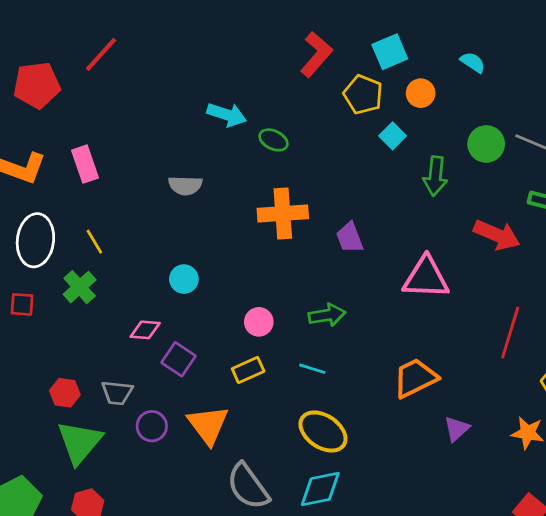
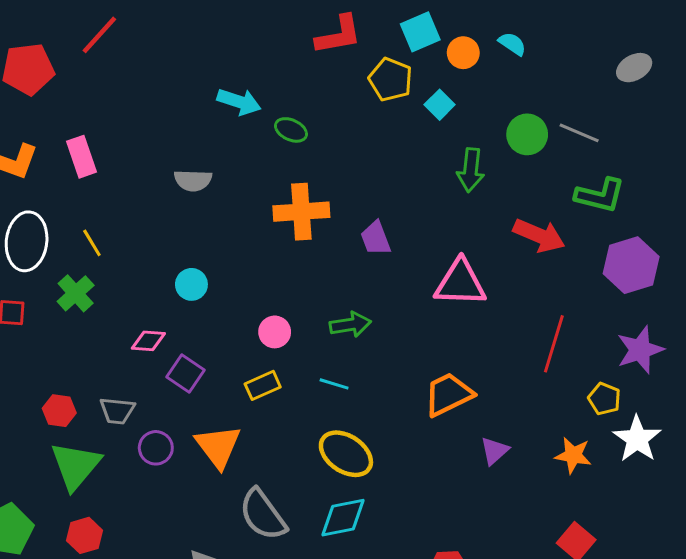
red L-shape: (316, 54) -> (338, 35), turned 39
orange circle: (421, 93) -> (463, 53), moved
cyan square: (393, 136) -> (440, 105), moved

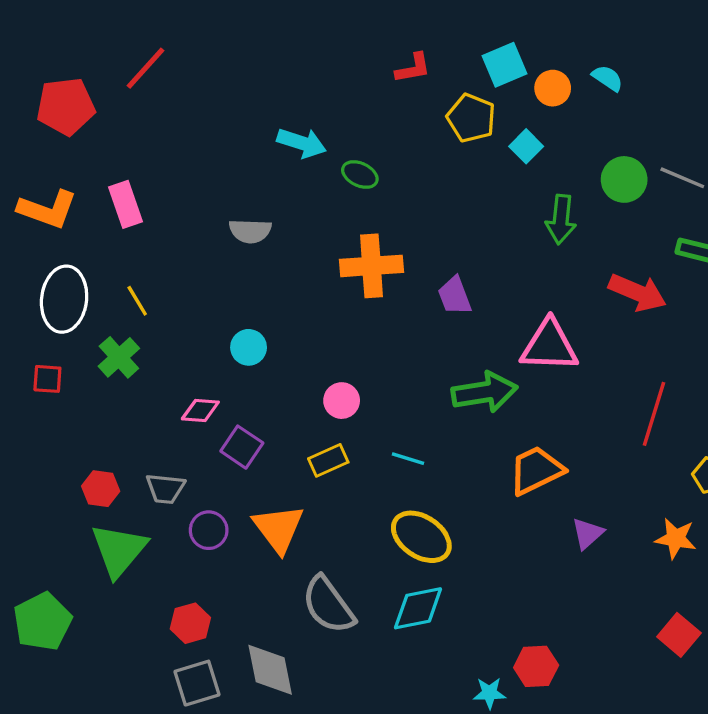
red L-shape: (338, 35) -> (413, 68), size x0.7
green arrow: (350, 325) -> (485, 392), moved, size x1.4
red hexagon: (84, 535) -> (190, 623), moved

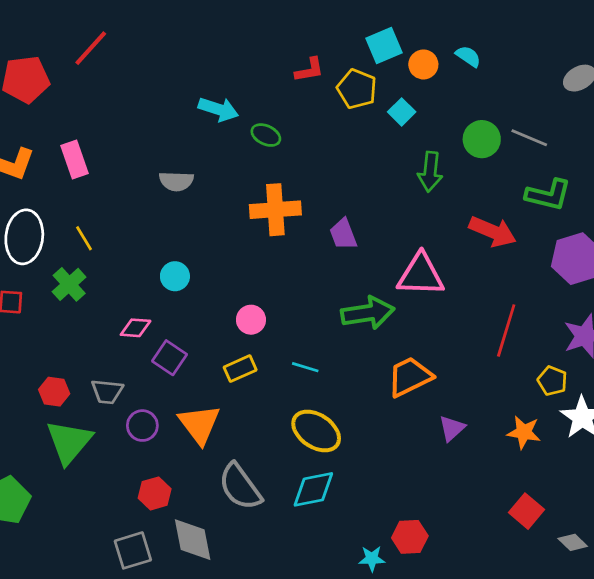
red L-shape: (413, 68) -> (309, 70), moved
red hexagon: (190, 623) -> (155, 493), moved

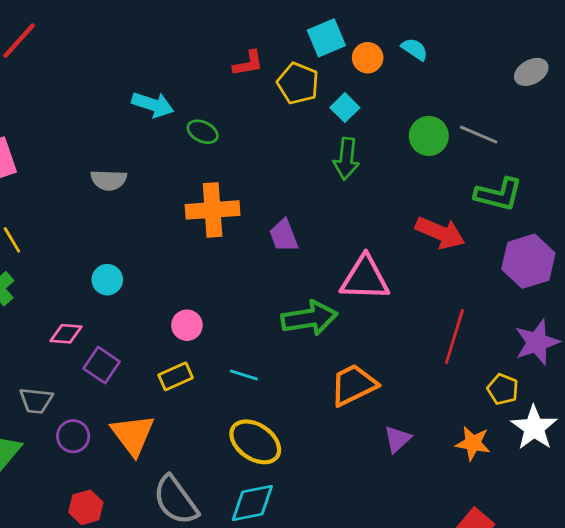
green arrow: (430, 172) -> (346, 159), moved

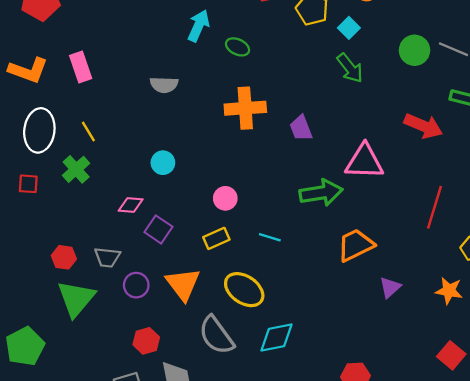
cyan arrow: (153, 105) -> (199, 26), turned -84
green arrow: (346, 159) -> (350, 68), turned -44
yellow ellipse: (255, 442) -> (244, 290), moved

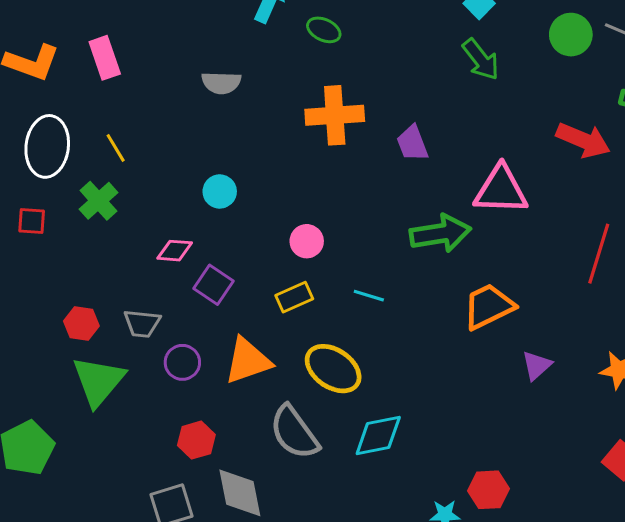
orange triangle: (183, 284) -> (248, 361), turned 48

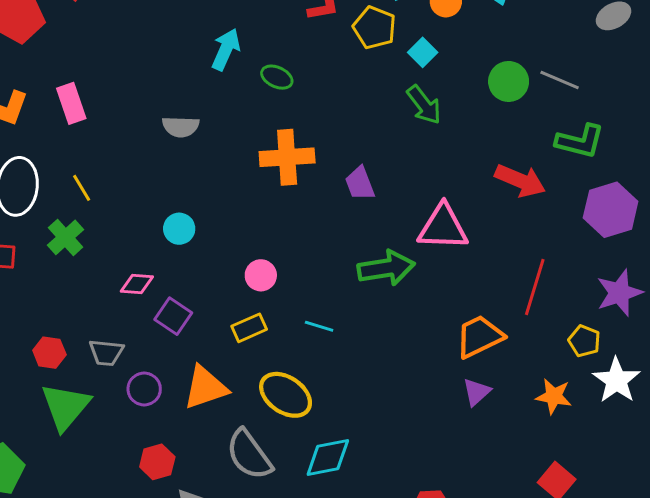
orange trapezoid: (488, 306) -> (479, 337), moved

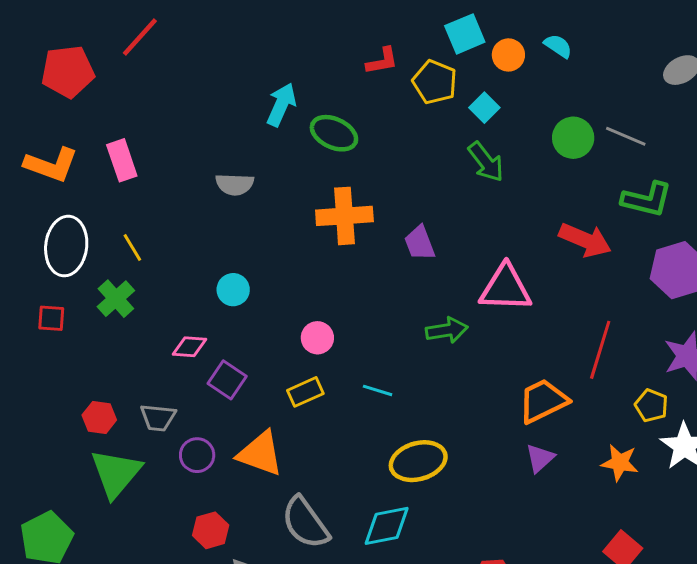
green ellipse: (277, 77) -> (334, 133), size x1.4
green arrow: (386, 268) -> (447, 330), size x0.7
orange triangle: (205, 388) -> (260, 454), turned 39
yellow ellipse: (286, 395) -> (418, 461), moved, turned -50

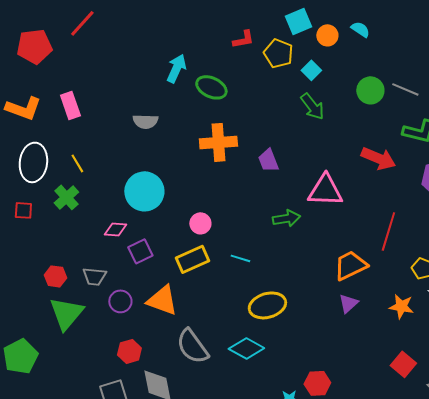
cyan circle: (233, 290) -> (144, 191), size x1.8
purple square: (227, 380) -> (140, 251), turned 30
yellow rectangle: (305, 392) -> (192, 259), size x1.4
cyan diamond: (387, 526) -> (246, 348), turned 40

